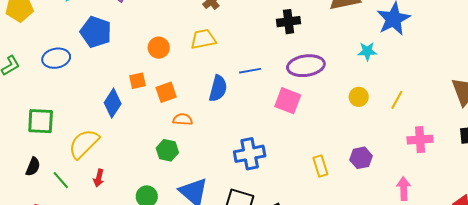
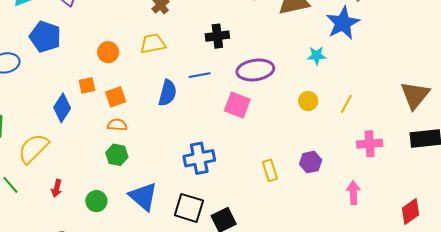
black cross: (289, 22) -> (217, 36), moved
orange semicircle: (183, 119) -> (117, 125), moved
red arrow: (99, 178) -> (57, 188), moved

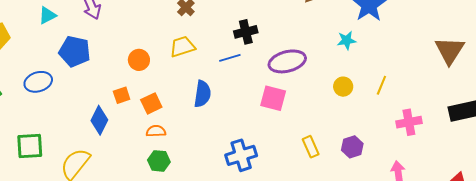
blue line: (200, 75) -> (230, 58), moved
brown triangle: (415, 95) -> (450, 50), moved
yellow rectangle: (270, 170) -> (311, 147), moved

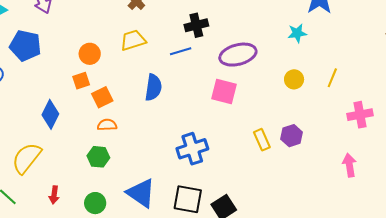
orange square: (122, 95) -> (81, 81), moved
purple hexagon: (352, 147) -> (292, 136), moved
green hexagon: (159, 161) -> (98, 157), moved

